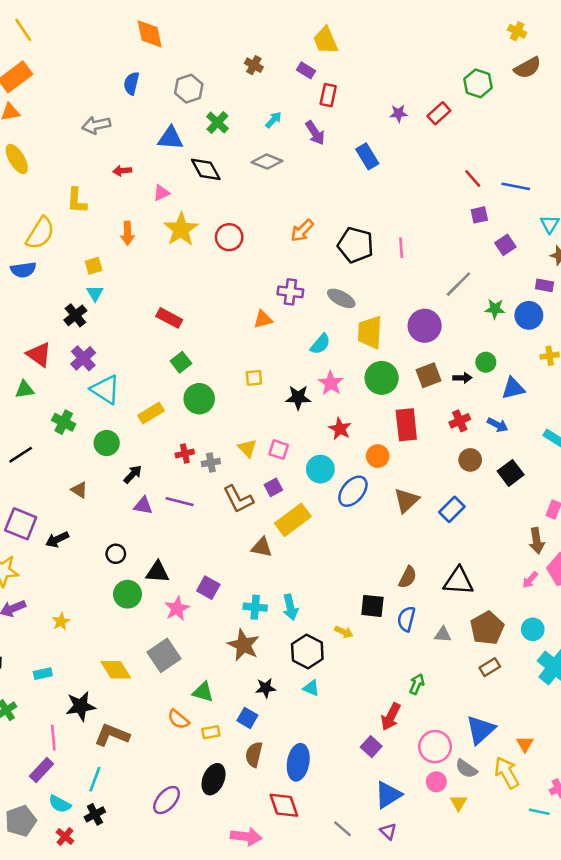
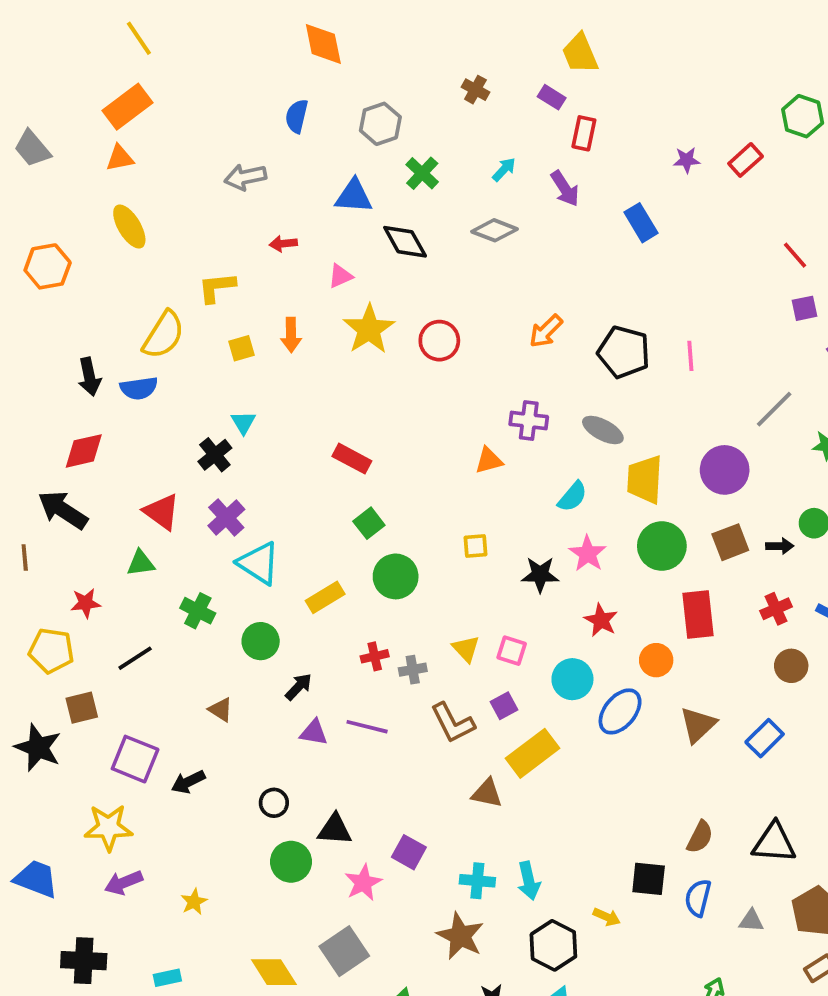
yellow L-shape: (77, 201) -> (217, 287), turned 80
yellow square: (94, 266) -> (242, 348), moved

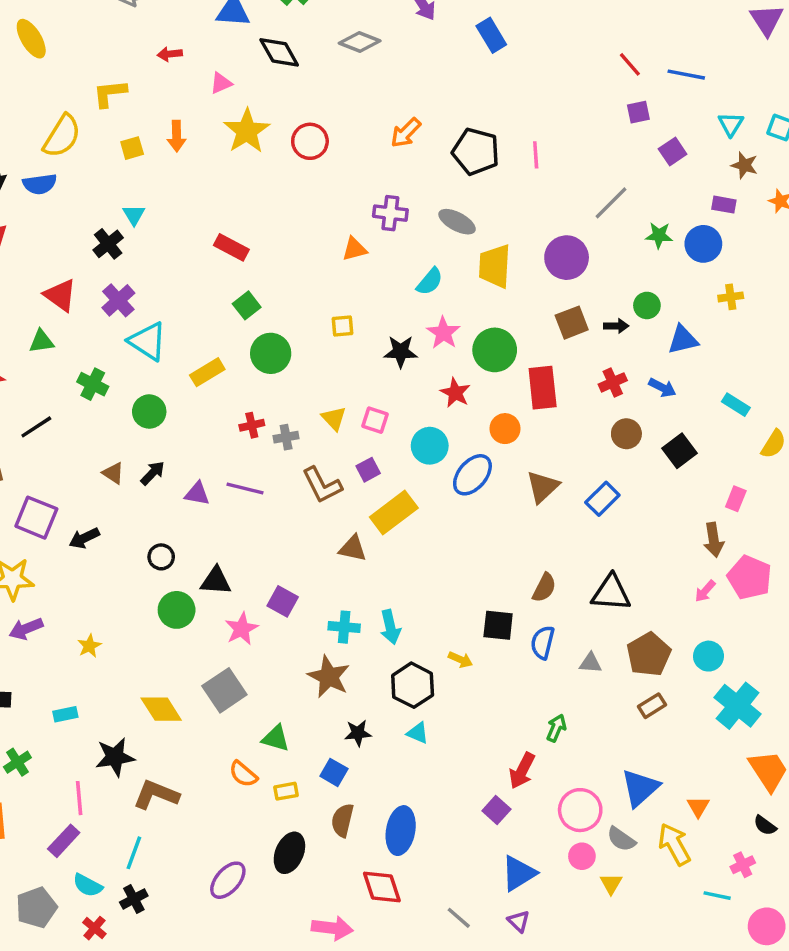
green circle: (662, 546) -> (495, 350), moved
black arrow: (299, 687) -> (153, 473), moved

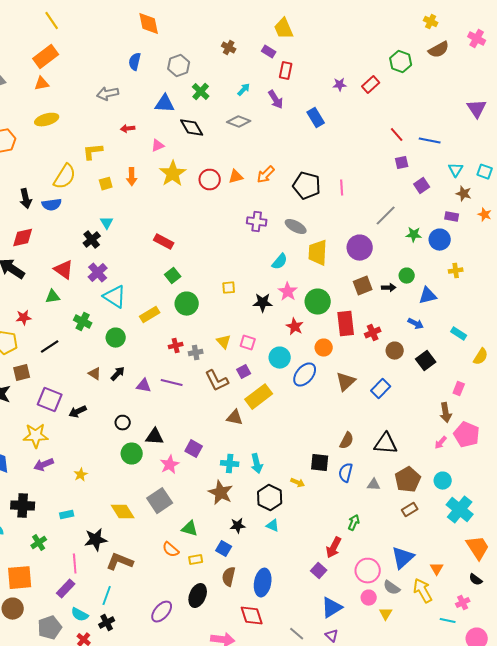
yellow ellipse: (31, 39) -> (47, 120), turned -75
orange triangle: (354, 249) -> (236, 177), moved
red cross: (613, 382) -> (373, 333), moved

